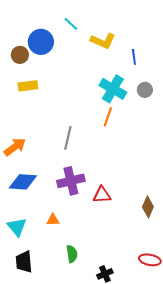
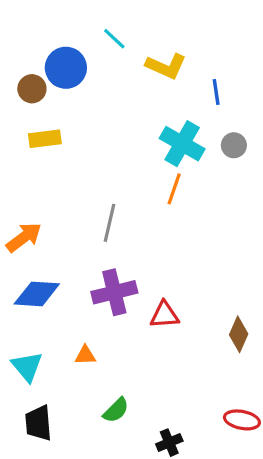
green semicircle: (72, 254) -> (116, 410), turned 54

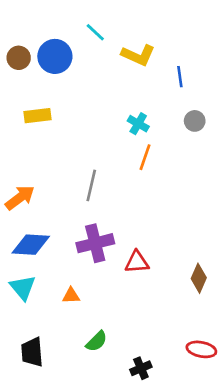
brown circle: (32, 89) -> (19, 58), moved
cyan cross: (182, 144) -> (138, 124), moved, size x0.6
cyan triangle: (27, 367) -> (23, 288), moved

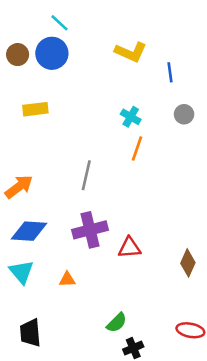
cyan line: (95, 32) -> (60, 23), moved
green semicircle: (97, 341) -> (117, 323), moved

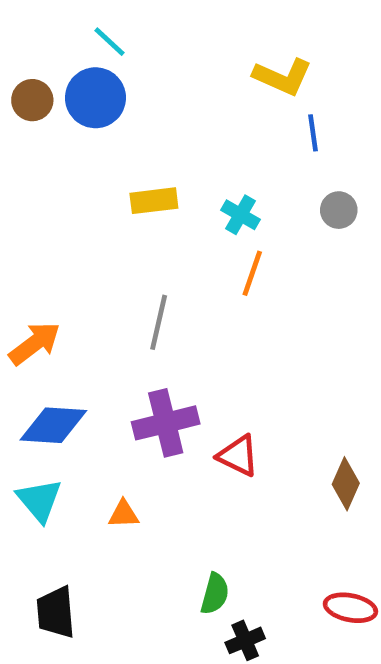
yellow L-shape: (131, 52) -> (283, 77), moved
yellow rectangle: (35, 109) -> (154, 201), moved
red triangle: (129, 248) -> (238, 456), turned 30
green semicircle: (117, 323) -> (215, 594), turned -30

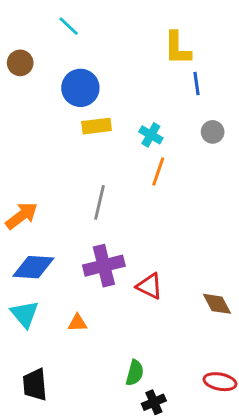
yellow L-shape: (283, 77) -> (177, 48), turned 66
blue circle: (95, 98) -> (80, 88), moved
brown diamond: (346, 484) -> (217, 304), turned -52

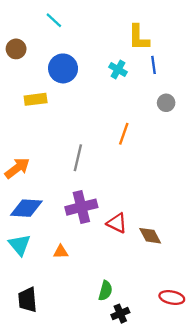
yellow rectangle: (97, 126) -> (36, 99), moved
cyan cross: (151, 135) -> (118, 70), moved
brown diamond: (217, 304) -> (150, 236), moved

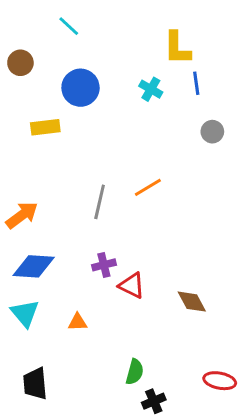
orange line: (124, 134) -> (148, 187), moved, turned 40
purple cross: (81, 207) -> (104, 265), size x0.6
red triangle: (117, 223) -> (132, 285), moved

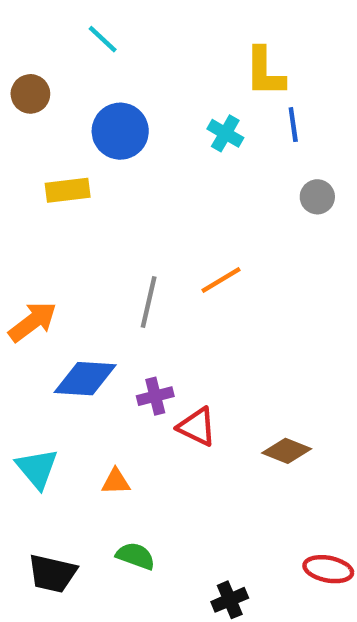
blue diamond: (34, 266) -> (85, 379), moved
brown diamond: (192, 302) -> (287, 451), turned -40
green semicircle: (135, 372) -> (136, 556), moved, turned -85
black trapezoid: (35, 384) -> (52, 574), turned -72

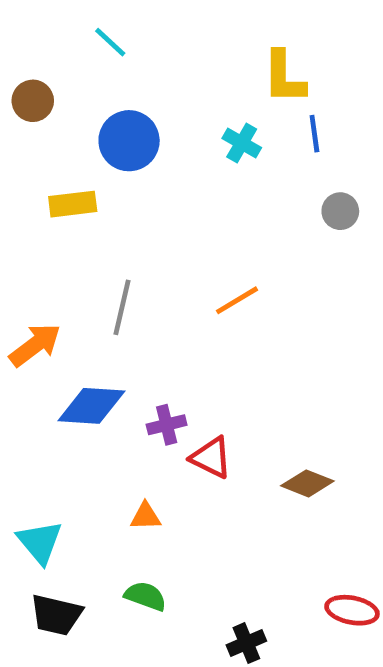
gray line: (149, 302) -> (122, 307), moved
cyan triangle: (37, 468) -> (40, 542), moved
orange triangle: (116, 482) -> (145, 516), moved

